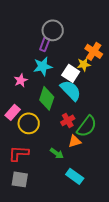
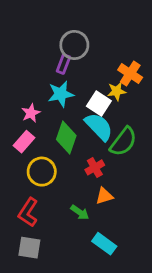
pink rectangle: (13, 112) -> (24, 142), moved
green semicircle: (87, 126) -> (123, 142), moved
red L-shape: (19, 153) -> (28, 212), turned -60

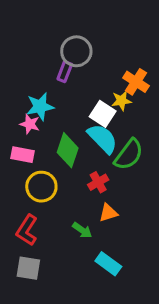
cyan star: (61, 94) -> (40, 107), moved
pink star: (31, 113) -> (30, 124), turned -30
pink rectangle: (24, 142) -> (23, 155), turned 60

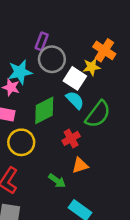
gray circle: (76, 51) -> (52, 59), moved
cyan semicircle: (103, 139) -> (75, 100), size x0.7
green diamond: (68, 150) -> (44, 110), turned 44

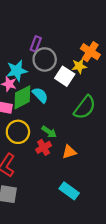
cyan semicircle: (75, 100) -> (40, 95), moved
green diamond: (44, 110) -> (22, 97), moved
red cross: (71, 138) -> (44, 147), moved
green arrow: (57, 181) -> (49, 132), moved

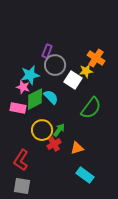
yellow circle: (18, 132) -> (42, 130), moved
green arrow: (49, 132) -> (59, 130), turned -88
cyan rectangle: (69, 191) -> (85, 175), moved

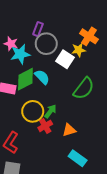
pink star: (23, 87) -> (11, 44), moved

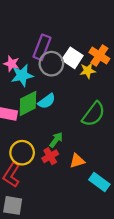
purple rectangle: (38, 29) -> (42, 47), size x1.5
white square: (65, 59) -> (72, 58), moved
cyan semicircle: (42, 77) -> (47, 101), turned 98
yellow circle: (33, 111) -> (22, 153), moved
cyan rectangle: (78, 158) -> (99, 182), moved

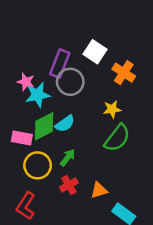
white square: (72, 58) -> (95, 52), moved
yellow star: (88, 71) -> (112, 109), moved
green arrow: (56, 140) -> (68, 158), moved
yellow circle: (22, 153) -> (38, 165), moved

